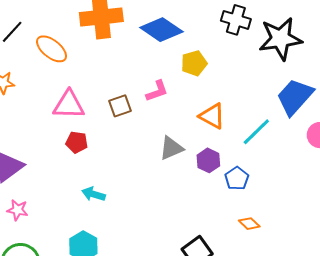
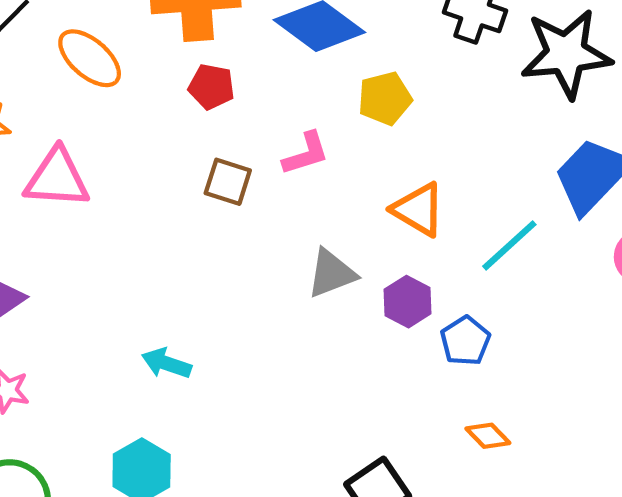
pink triangle: (69, 105) -> (57, 178), moved
brown square: (120, 106) -> (228, 182), turned 35
red pentagon: (77, 142) -> (211, 87), moved

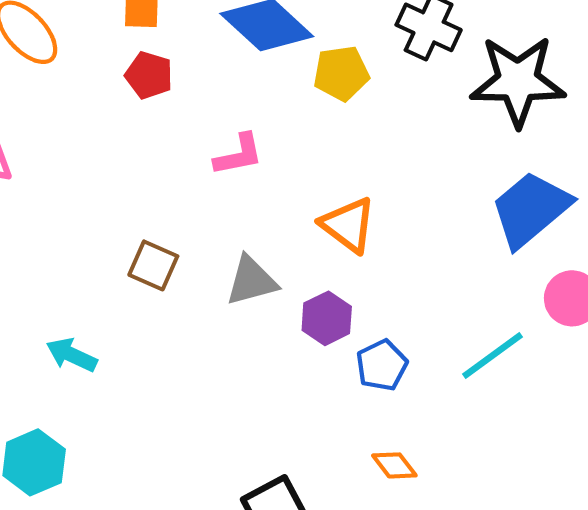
yellow pentagon: (385, 98) -> (341, 73), moved
brown square: (228, 182) -> (153, 265), moved
cyan line: (509, 245) -> (493, 356), moved

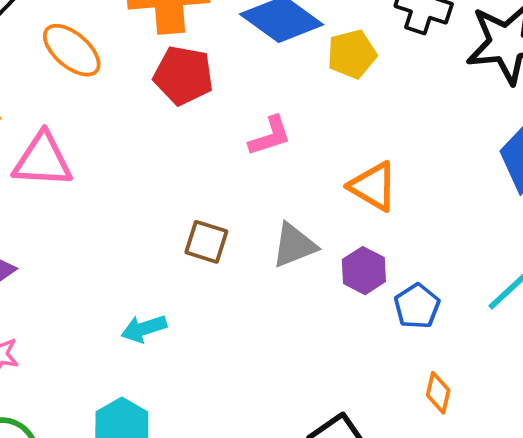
red pentagon: (149, 75) -> (183, 75), size x1.4
cyan arrow: (72, 355) -> (144, 329), turned -36
orange diamond: (394, 465) -> (438, 393), turned 57

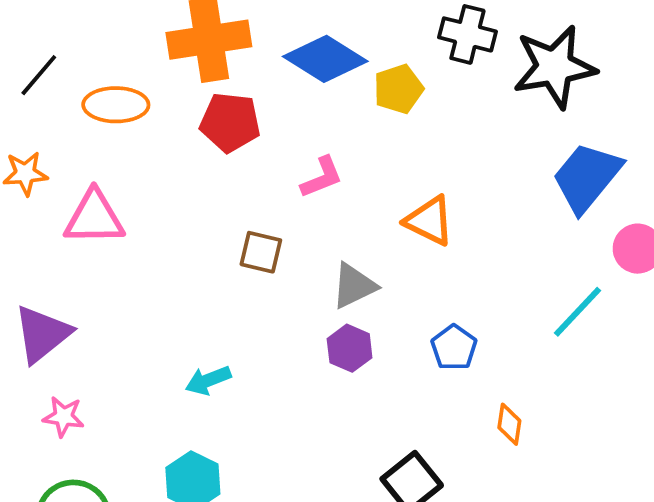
orange ellipse: (72, 50) -> (116, 105), turned -36
brown square: (206, 242) -> (261, 252), moved
purple hexagon: (364, 271) -> (350, 348), moved
blue pentagon: (417, 306) -> (454, 348), moved

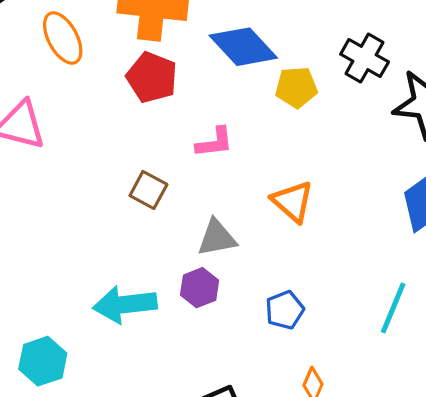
orange ellipse: (116, 105) -> (63, 38), turned 46
cyan line: (577, 312) -> (393, 308), turned -36
cyan arrow: (208, 380) -> (125, 304), moved, size x1.6

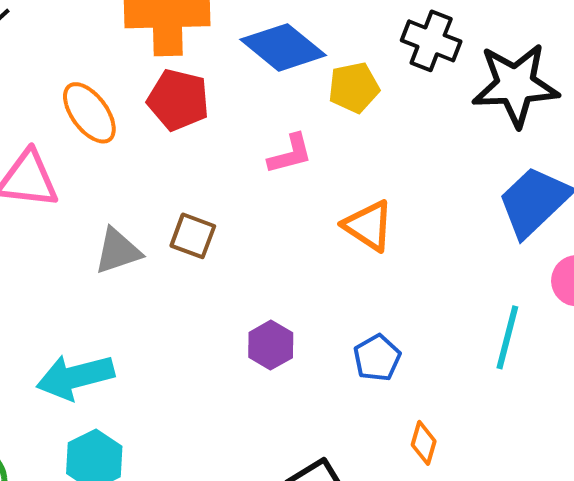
orange ellipse: (63, 38) -> (89, 113), moved
pink L-shape: (214, 142) -> (290, 154), moved
gray triangle: (217, 238) -> (118, 251), moved
cyan arrow: (125, 304) -> (75, 377), moved

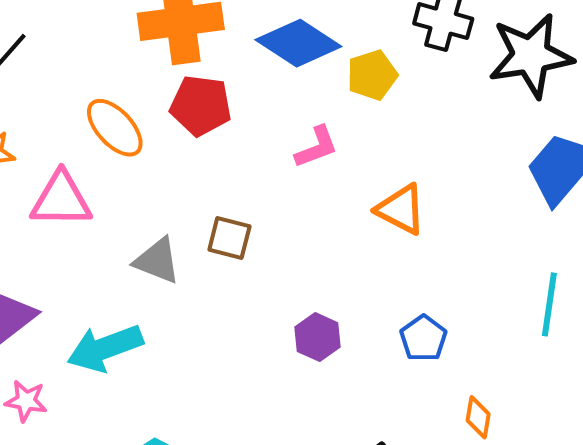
gray triangle: (118, 251) -> (157, 261), turned 46
cyan arrow: (75, 377) -> (105, 348), moved

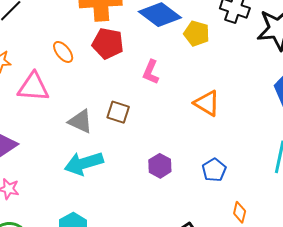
yellow pentagon: (372, 75) -> (197, 34), turned 30
orange ellipse: (115, 128) -> (63, 52), size x0.7
pink L-shape: (316, 147) -> (151, 72), moved, turned 130
cyan arrow: (105, 348) -> (84, 163), moved

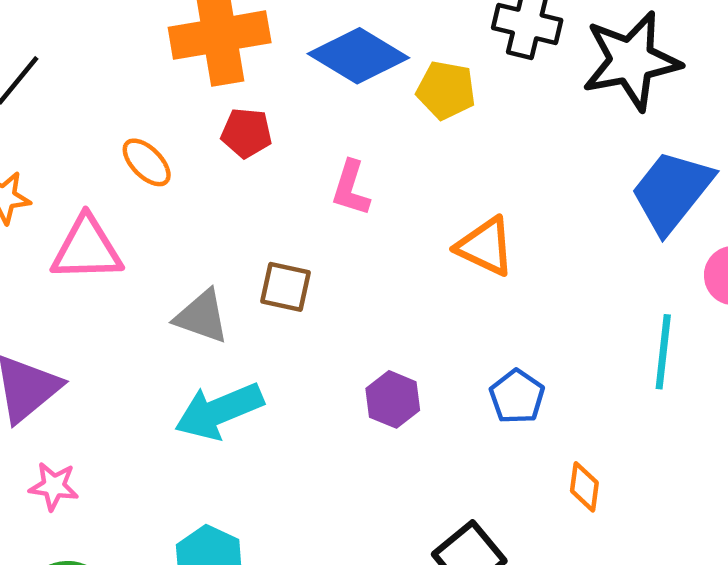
red pentagon: (108, 43) -> (247, 133), size x0.7

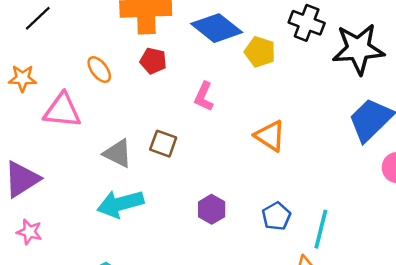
cyan line: (663, 352) -> (321, 229), moved

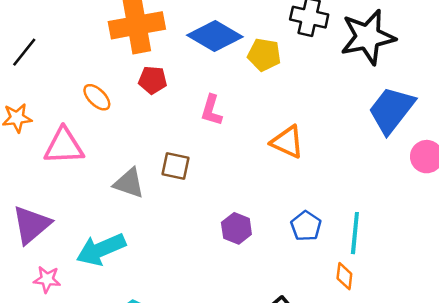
cyan arrow: (120, 204) -> (101, 249), moved

